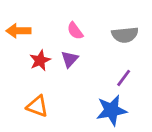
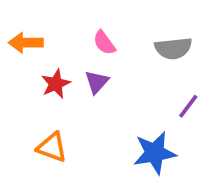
purple line: (124, 78) -> (188, 106), moved

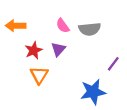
gray semicircle: (173, 48) -> (90, 29), moved
orange triangle: (52, 147) -> (39, 75), moved, turned 42

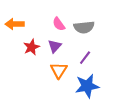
purple line: (113, 64) -> (85, 58), moved
orange triangle: (39, 75) -> (59, 70), moved

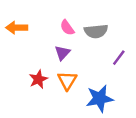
red star: (31, 47) -> (38, 79), moved
purple line: (85, 58) -> (119, 58), moved

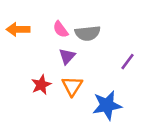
pink semicircle: (67, 28) -> (61, 29), moved
gray semicircle: (96, 31) -> (88, 33), moved

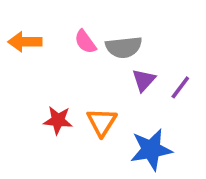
purple triangle: (67, 56) -> (144, 80), moved
red star: (41, 85) -> (58, 120), turned 30

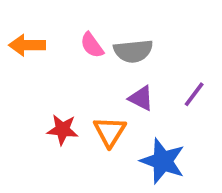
purple triangle: (144, 80) -> (141, 98), moved, turned -45
blue star: (151, 150) -> (163, 161), turned 30

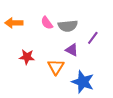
purple line: (194, 94) -> (93, 38), moved
red star: (63, 130) -> (27, 57), moved

